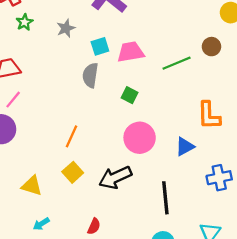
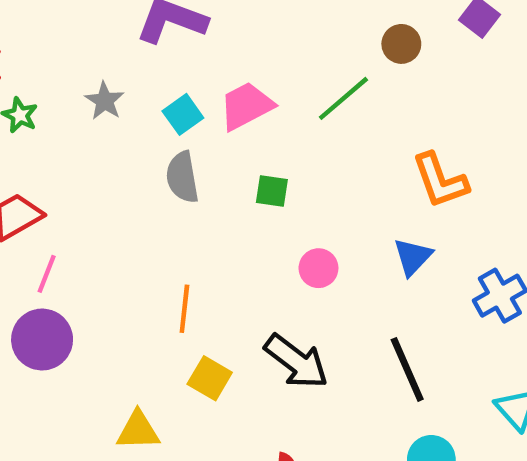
pink circle: (140, 138) -> (318, 268), size x0.6
black arrow: (115, 177) -> (296, 361), turned -100

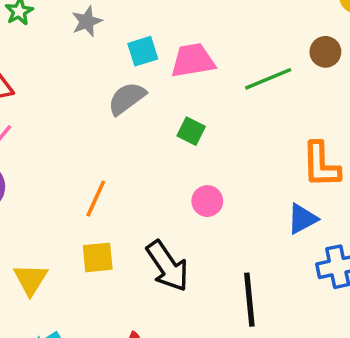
gray semicircle: (182, 177) -> (127, 98), turned 45
blue triangle: (413, 257) -> (302, 219), moved
yellow square: (210, 378) -> (98, 257), turned 36
yellow triangle: (138, 431) -> (30, 279), turned 45

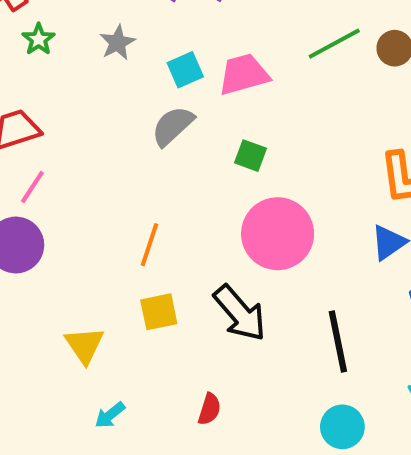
green line: (268, 79) -> (334, 44), moved
pink circle: (207, 201) -> (278, 234), size x2.0

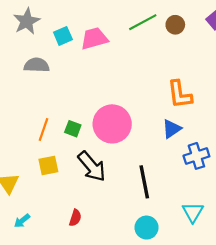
gray star: (117, 43) -> (27, 21), size x1.4
gray semicircle: (173, 126) -> (37, 65), moved, turned 45
green square: (250, 156) -> (73, 129), moved

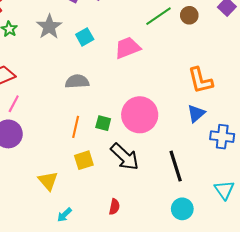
pink trapezoid: (94, 38) -> (127, 48), moved
gray semicircle: (37, 65) -> (77, 82), moved
blue cross: (196, 156) -> (222, 137), turned 30

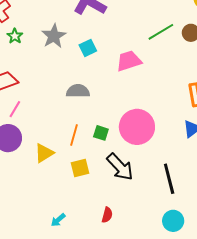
yellow triangle: (48, 181) -> (44, 153), moved, turned 35

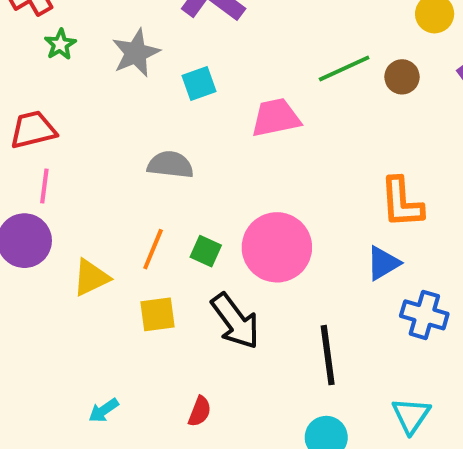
pink line: (15, 109) -> (44, 186), turned -30

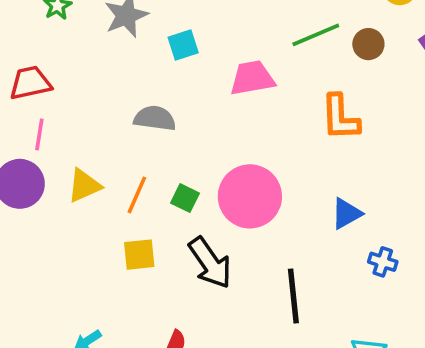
orange L-shape: (402, 202) -> (340, 117), moved
yellow triangle: (91, 278) -> (84, 186), moved
blue cross: (424, 315) -> (383, 262), size x0.7

